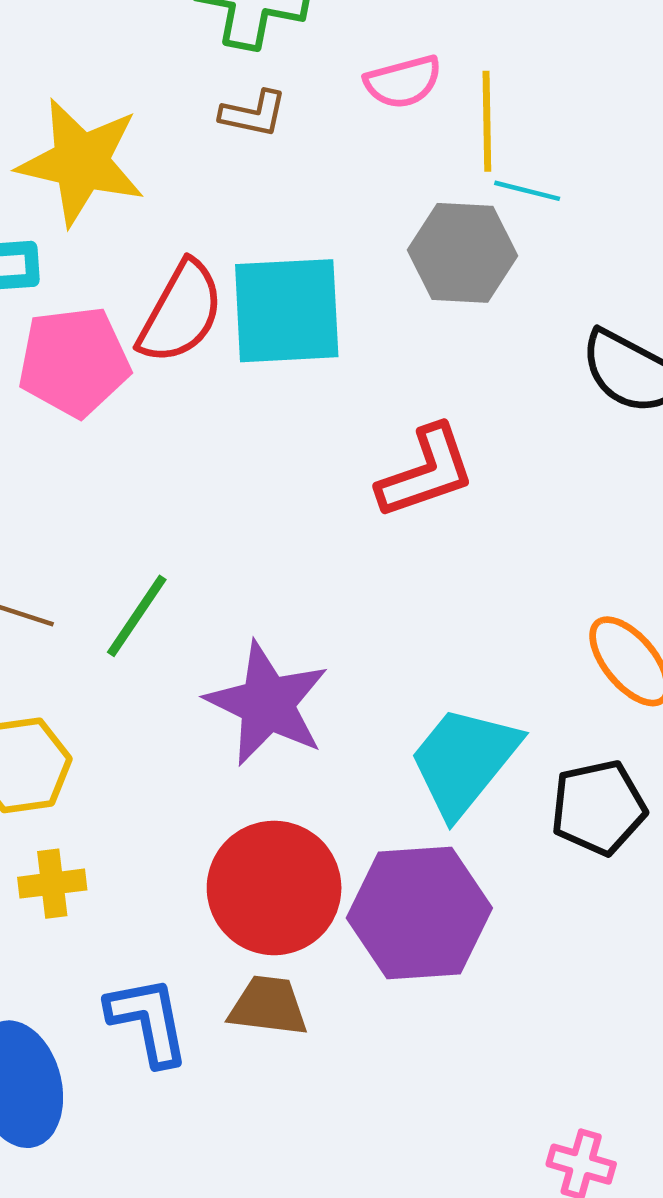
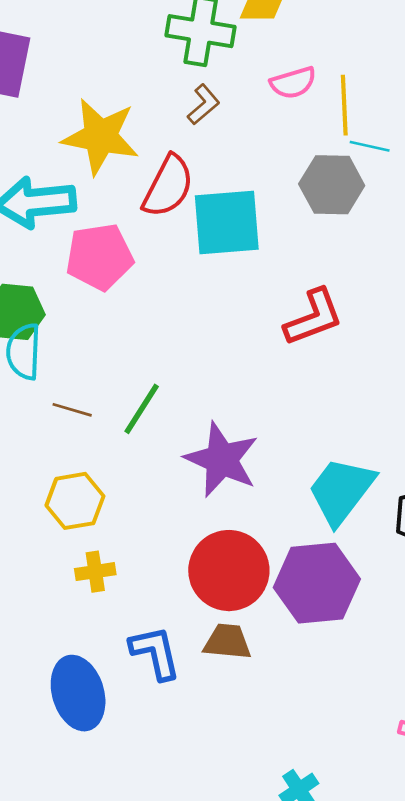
brown L-shape: (253, 114) -> (203, 104), turned -51
red semicircle: (181, 312) -> (168, 186), moved

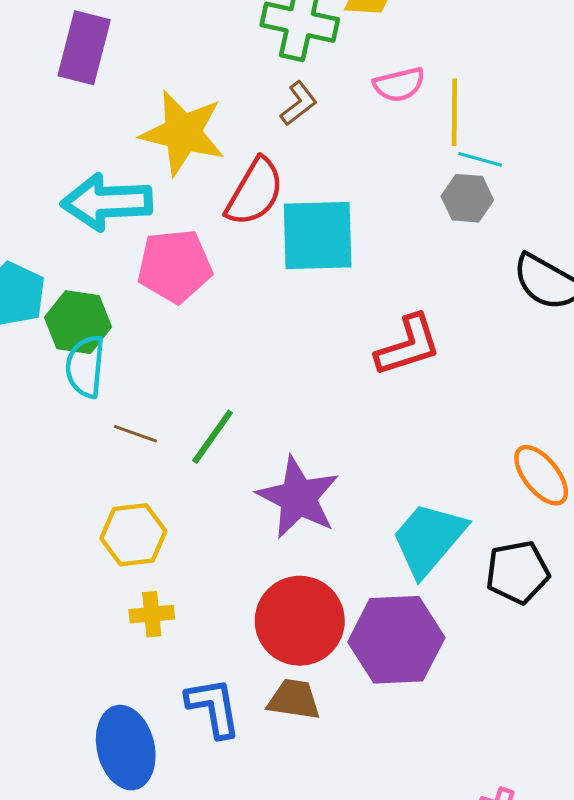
gray hexagon: (332, 185) -> (467, 198), moved, size x0.7

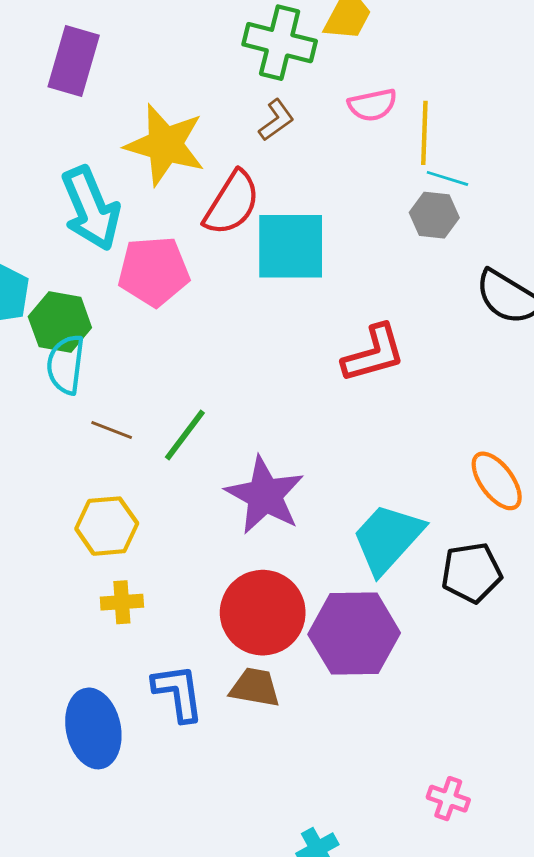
cyan arrow: (107, 202) -> (91, 208), turned -112

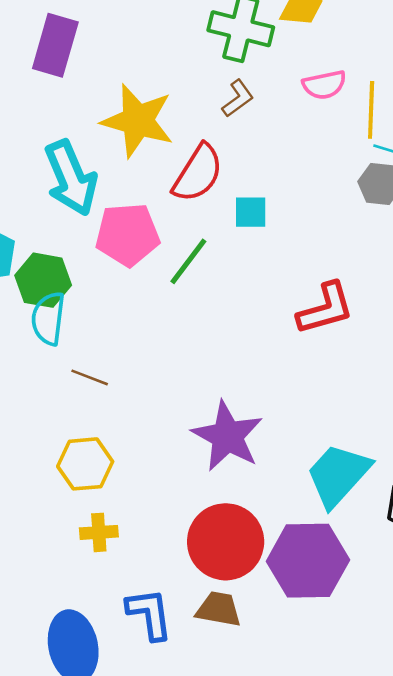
cyan square: (291, 246) -> (251, 212), size x0.5
green line: (185, 435) -> (188, 261), moved

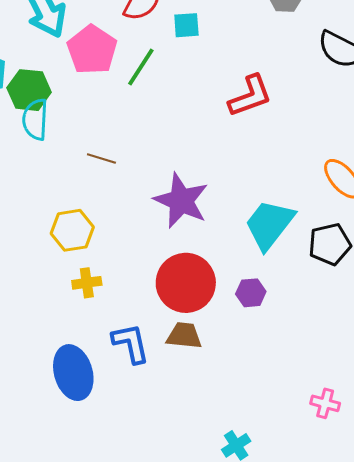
pink pentagon: (127, 235) -> (92, 50), turned -30
brown line: (90, 377) -> (101, 158), moved
purple hexagon: (308, 561) -> (251, 293), size x0.5

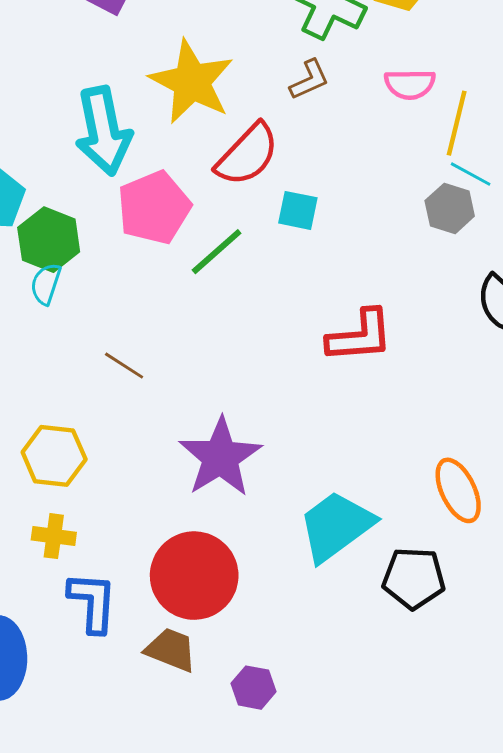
cyan semicircle: (35, 119) -> (46, 284), size x0.7
purple hexagon: (251, 293) -> (254, 688), moved
blue L-shape: (131, 343) -> (93, 602), moved

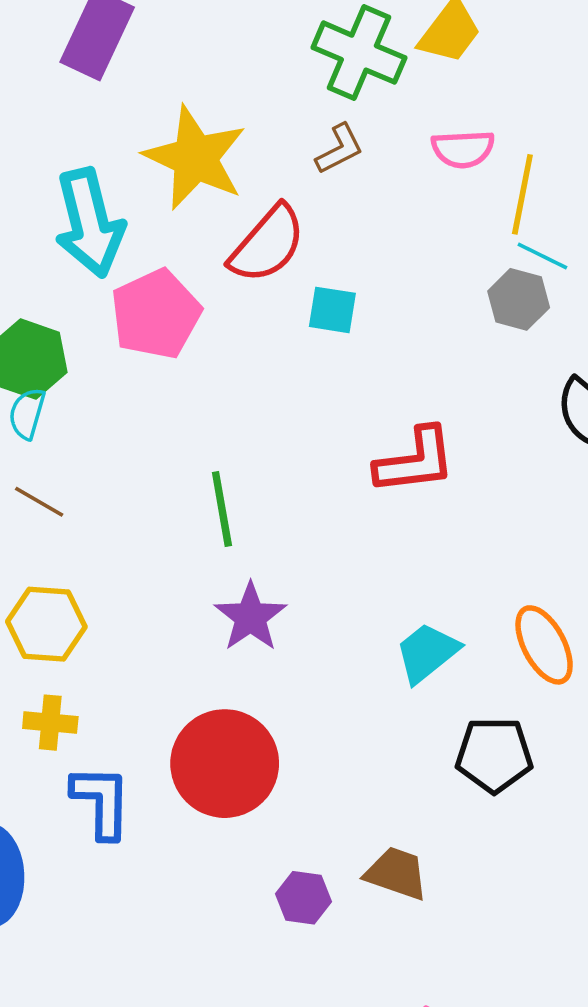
green line: (217, 252) -> (222, 509), moved, turned -56
brown line: (124, 366) -> (39, 502), moved
purple star: (220, 457) -> (250, 617), size x0.7
cyan trapezoid: (336, 526) -> (427, 653), moved, size x0.7
brown trapezoid: (171, 650) -> (397, 873), moved

